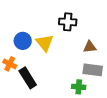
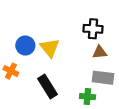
black cross: (68, 22) -> (93, 29), moved
black rectangle: (28, 78) -> (48, 87), moved

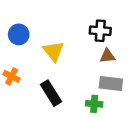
blue circle: (25, 45) -> (19, 34), moved

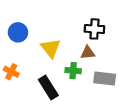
brown triangle: (107, 56) -> (88, 53), moved
green cross: (94, 104) -> (73, 71), moved

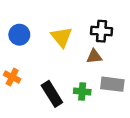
yellow triangle: (51, 48) -> (62, 37), moved
green cross: (73, 71) -> (82, 91), moved

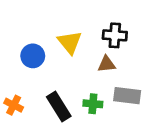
blue circle: (19, 35) -> (33, 56), moved
orange cross: (12, 77) -> (14, 105), moved

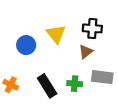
brown triangle: (107, 64) -> (86, 52), turned -32

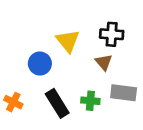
blue circle: (26, 45) -> (40, 64), moved
brown triangle: (86, 52) -> (104, 62), turned -32

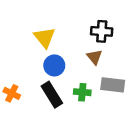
yellow triangle: (68, 41) -> (45, 37), moved
blue circle: (40, 64) -> (54, 65), moved

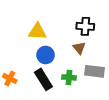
yellow triangle: (45, 37) -> (37, 32), turned -48

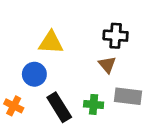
blue circle: (46, 55) -> (34, 74), moved

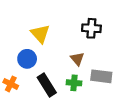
yellow triangle: (51, 43) -> (40, 34), turned 45
brown triangle: (107, 65) -> (77, 59), moved

